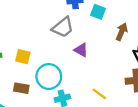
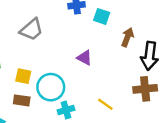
gray trapezoid: (63, 27) -> (31, 30), moved
yellow square: (23, 57) -> (23, 76), moved

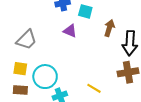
gray trapezoid: (31, 30) -> (27, 40), moved
purple triangle: (85, 58) -> (70, 31), moved

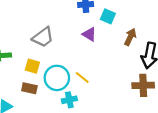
yellow line: (94, 88) -> (82, 77), moved

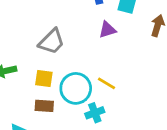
purple triangle: (89, 34) -> (107, 30), turned -40

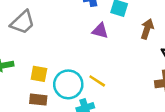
purple triangle: (107, 30) -> (100, 31), turned 30
gray trapezoid: (52, 41) -> (22, 22), moved

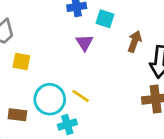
purple triangle: (100, 31) -> (84, 43), turned 42
yellow square: (39, 74) -> (21, 61), moved

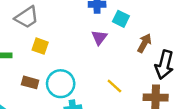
yellow line: (81, 96) -> (114, 86), moved
brown rectangle: (17, 115) -> (30, 82), moved

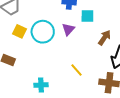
cyan square: (121, 19) -> (87, 16), turned -32
cyan circle: (61, 84) -> (43, 32), moved

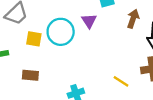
yellow line: (77, 70) -> (121, 81), moved

